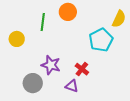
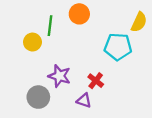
yellow circle: (17, 39) -> (32, 42), moved
cyan pentagon: (101, 40) -> (118, 47), turned 30

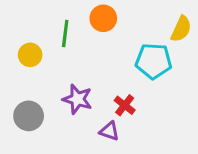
yellow circle: (32, 42) -> (30, 55), moved
gray circle: (38, 97) -> (29, 116), moved

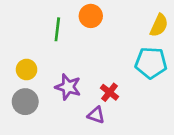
yellow circle: (30, 55) -> (27, 70), moved
cyan pentagon: (154, 61) -> (151, 63), moved

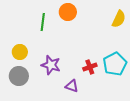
cyan pentagon: (151, 63) -> (115, 64), moved, turned -30
red cross: (110, 92) -> (90, 67), moved, turned 32

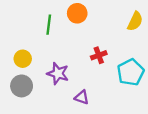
red cross: (90, 67) -> (99, 55), moved

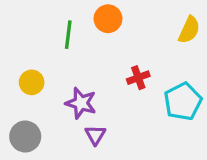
gray circle: (22, 86) -> (25, 137), moved
purple triangle: (82, 97) -> (95, 135), moved, turned 42

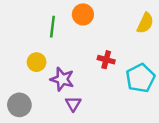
red cross: (138, 78) -> (106, 60), turned 35
yellow circle: (32, 82) -> (37, 62), moved

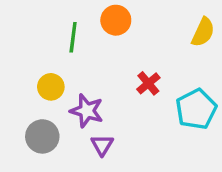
red cross: (106, 60) -> (148, 83), turned 35
gray circle: (19, 105) -> (42, 136), moved

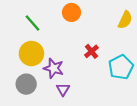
green line: (73, 37) -> (32, 23), moved, turned -48
yellow circle: (51, 87) -> (31, 54), size x1.5

